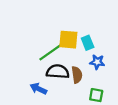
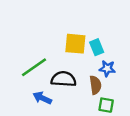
green line: (50, 52) -> (34, 67), moved
brown semicircle: (77, 75) -> (95, 85), moved

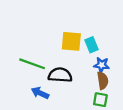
green line: (34, 67) -> (32, 64), turned 55
brown semicircle: (95, 85) -> (103, 81), moved

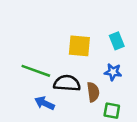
cyan rectangle: (91, 45) -> (117, 41), moved
brown semicircle: (103, 81) -> (93, 92), moved

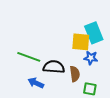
cyan rectangle: (117, 41) -> (94, 33), size x1.5
yellow square: (79, 46) -> (81, 42), moved

